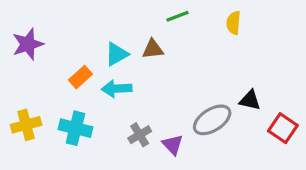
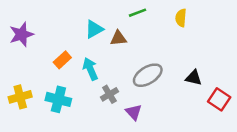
cyan triangle: (117, 54) -> (94, 29), moved
cyan arrow: (117, 89) -> (90, 69), turned 70
gray ellipse: (212, 120) -> (148, 75), moved
gray cross: (140, 135) -> (109, 94), moved

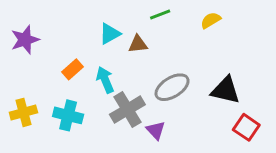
yellow semicircle: (181, 18) -> (211, 20), turned 54
black triangle: (194, 78) -> (226, 90), size x1.5
gray cross: (109, 94) -> (127, 109), size x1.6
red square: (219, 99) -> (246, 127), moved

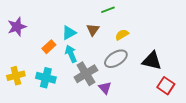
yellow semicircle: (211, 20) -> (122, 35), moved
cyan triangle: (110, 34) -> (69, 33), moved
brown triangle: (138, 44) -> (93, 30), turned -48

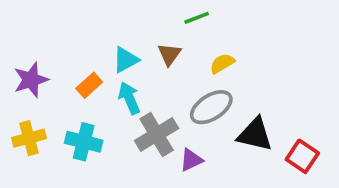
purple star: (17, 27) -> (31, 80), moved
black triangle: (152, 61) -> (255, 134), moved
purple triangle: (105, 88) -> (191, 160), turned 48

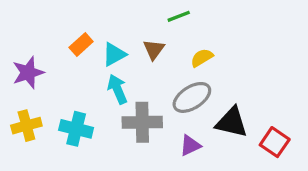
orange rectangle: (89, 85) -> (81, 44), moved
gray cross: (157, 134) -> (142, 122), turned 30
purple triangle: (191, 160) -> (190, 145), moved

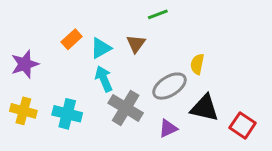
yellow semicircle: (202, 58) -> (197, 64), moved, turned -48
gray cross: (142, 122) -> (126, 108), turned 32
yellow cross: (26, 126) -> (23, 111), turned 30

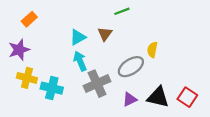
orange rectangle: (72, 39) -> (29, 19), moved
gray cross: (126, 108) -> (97, 84), turned 35
black triangle: (205, 108) -> (158, 97), moved
yellow cross: (23, 111) -> (27, 78), moved

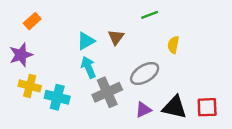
green line: (122, 11) -> (150, 15), moved
yellow semicircle: (152, 50) -> (173, 45), moved
red square: (187, 97) -> (207, 107), turned -36

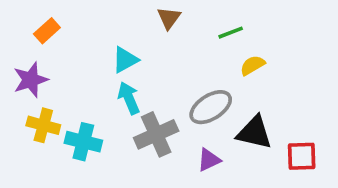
green line: (150, 15) -> (231, 33), moved
brown triangle: (116, 37) -> (169, 18), moved
yellow semicircle: (173, 45) -> (253, 65), turned 49
black triangle: (175, 107) -> (254, 133), moved

